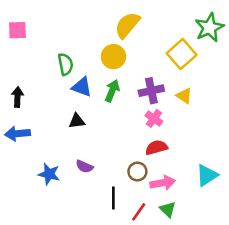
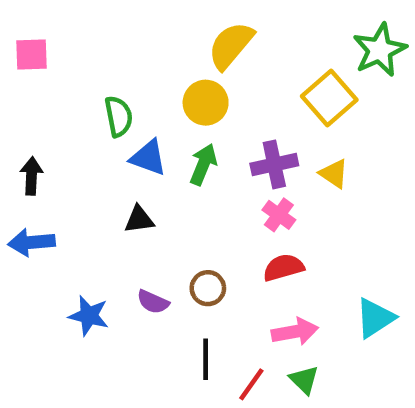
brown circle: (137, 172) -> (208, 288), moved

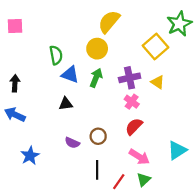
blue arrow: (32, 242) -> (15, 115), turned 30
red semicircle: (283, 268) -> (134, 127), turned -30
blue star: (89, 316) -> (30, 156), moved, turned 30
pink arrow: (295, 332) -> (139, 157), turned 42
green triangle: (304, 380) -> (144, 180), turned 32

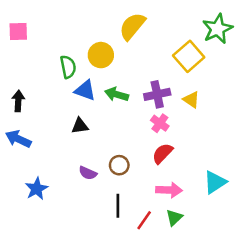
yellow circle: (97, 49) -> (101, 55), moved
green arrow: (96, 78) -> (117, 94), turned -96
pink arrow: (139, 157) -> (169, 190), turned -30

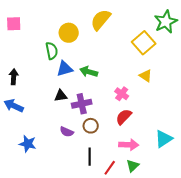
yellow circle: (101, 55) -> (69, 33), moved
blue triangle: (85, 90) -> (65, 69), turned -36
purple cross: (157, 94) -> (82, 104), moved
blue star: (37, 189) -> (28, 144), turned -30

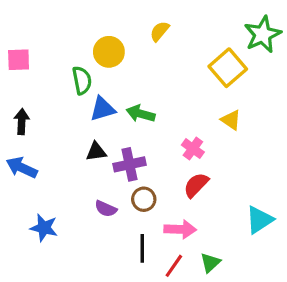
yellow semicircle: (101, 20) -> (160, 31), size x0.6
pink square: (14, 24) -> (19, 60), moved
pink arrow: (129, 145) -> (180, 229), moved

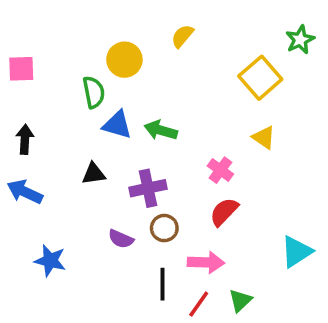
green star: (263, 34) -> (300, 40), size x0.7
blue triangle: (103, 109) -> (117, 125), turned 32
black triangle: (96, 152) -> (94, 174), moved

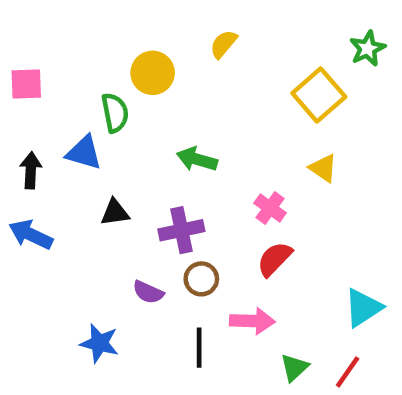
blue triangle: (117, 125) -> (84, 153), moved
blue star: (50, 261) -> (99, 343), moved
red line: (199, 304) -> (348, 372), moved

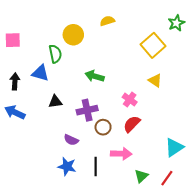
yellow semicircle: (224, 44) -> (107, 21), turned 32
brown circle: (201, 279) -> (103, 127), moved
blue star: (99, 343) -> (67, 166), moved

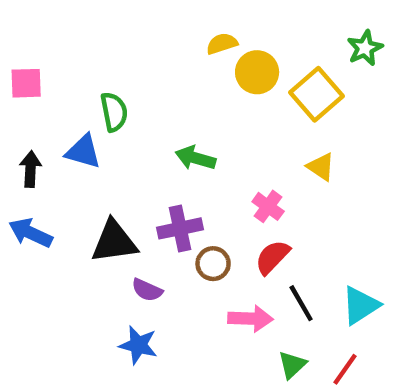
yellow circle: (73, 35) -> (257, 72), moved
black triangle: (55, 102) -> (114, 242), moved, size x1.6
black line: (96, 166) -> (301, 303), moved, turned -30

